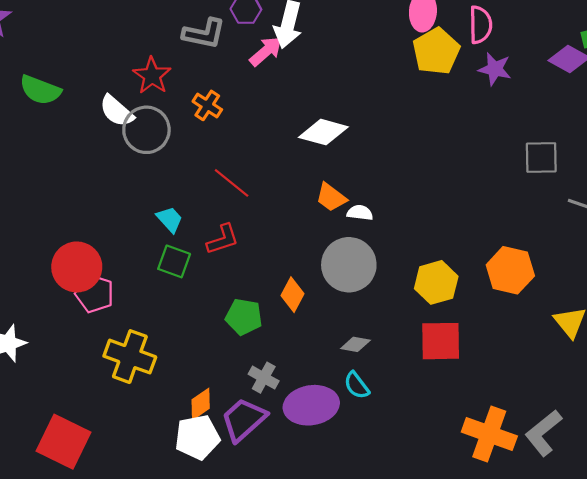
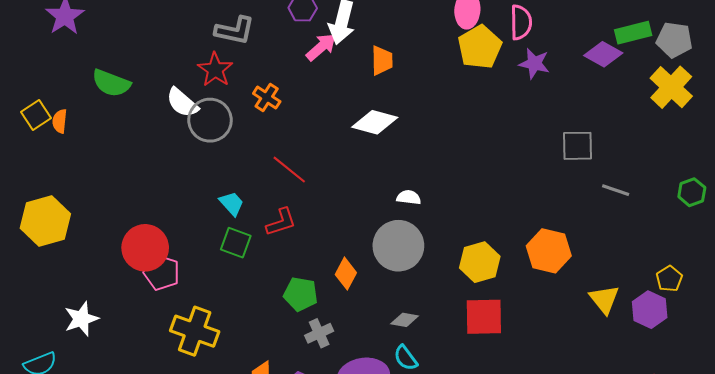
gray L-shape: (204, 34) -> (235, 31), moved
orange trapezoid: (331, 197) -> (382, 60), moved, turned -128
gray cross: (264, 378) -> (319, 333), moved, turned 36

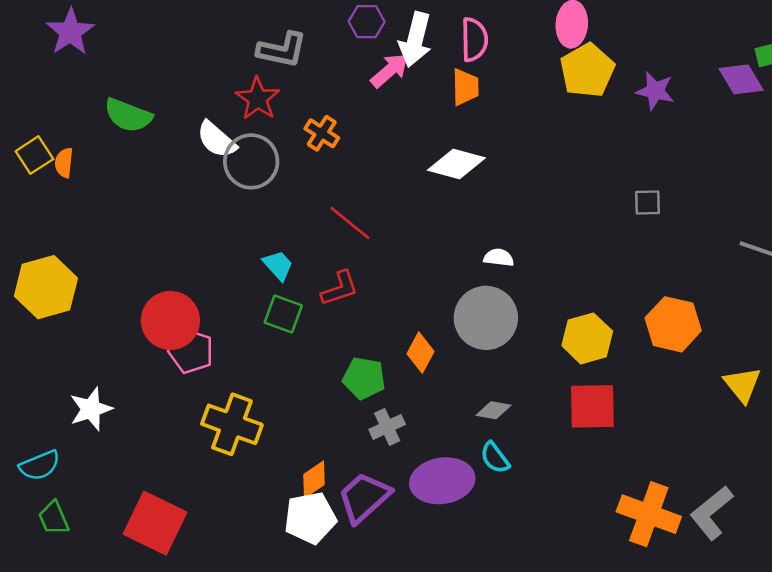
pink semicircle: (521, 22) -> (474, 40), moved
purple diamond: (603, 54) -> (741, 79), turned 30
gray square: (578, 146) -> (647, 202), moved, size x0.7

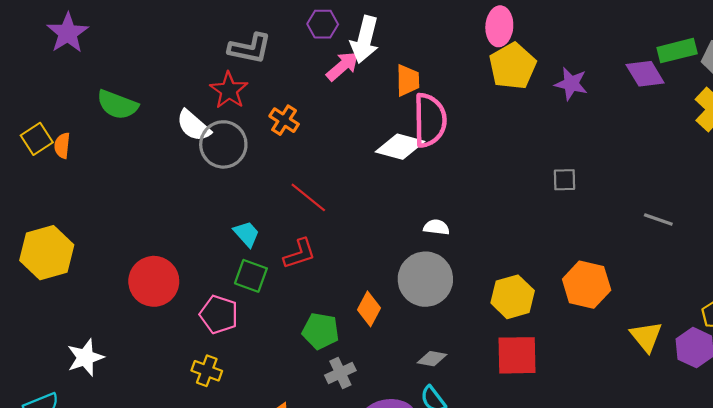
pink semicircle: (474, 40) -> (430, 120), moved, size x1.4
pink pentagon: (191, 351) -> (219, 314), moved
yellow cross: (232, 424) -> (207, 371), size x0.6

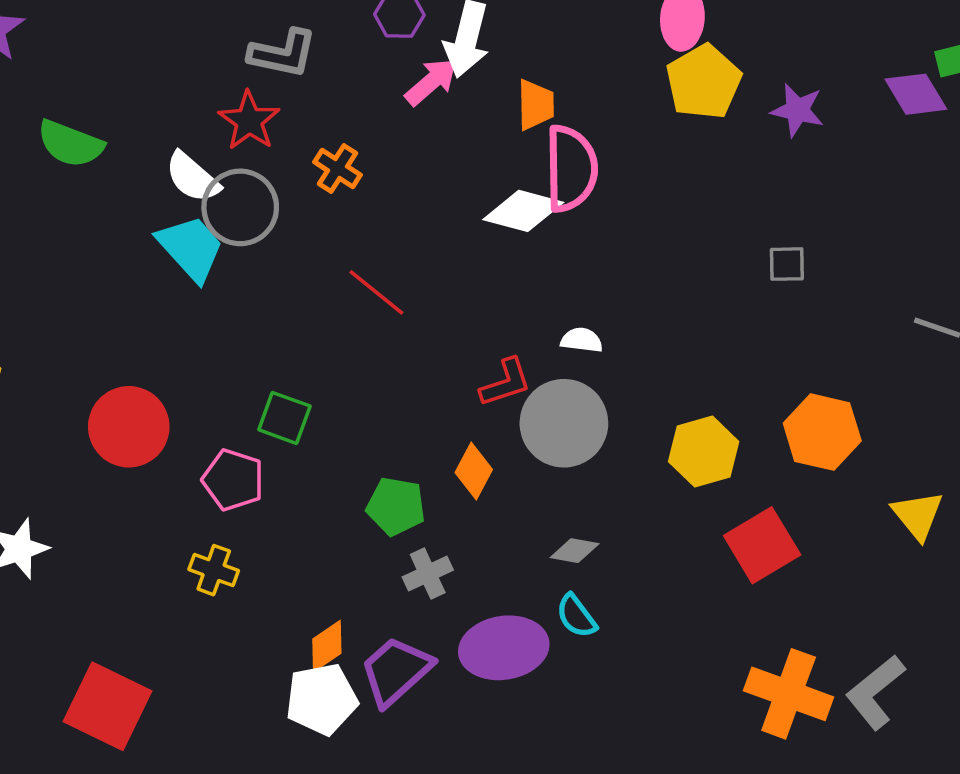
cyan trapezoid: (247, 234) -> (191, 248), moved, size x1.6
red L-shape: (300, 254) -> (506, 383), moved
red square: (517, 355) -> (762, 545), moved, turned -30

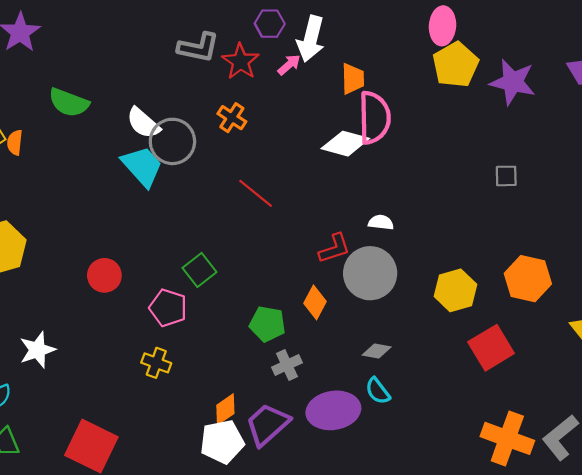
pink arrow: (431, 82) -> (289, 65), size x0.7
purple star: (797, 110) -> (513, 82), size x1.4
red star: (249, 121) -> (240, 61), moved
green square: (284, 418) -> (199, 270), turned 32
red circle: (129, 427) -> (104, 275), size x0.7

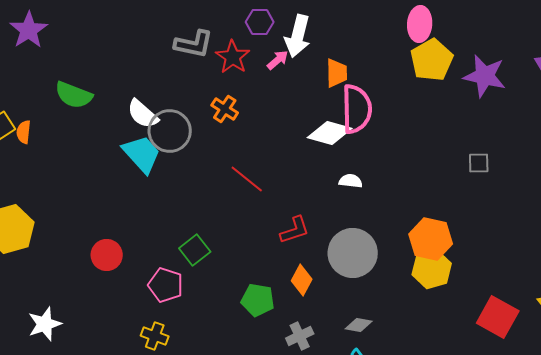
white semicircle: (381, 222) -> (351, 181), moved
red L-shape: (334, 248) -> (295, 230), moved
orange hexagon: (528, 279) -> (431, 239), moved
red square: (491, 348) -> (498, 317), moved, turned -30
gray cross: (287, 365) -> (300, 336), moved

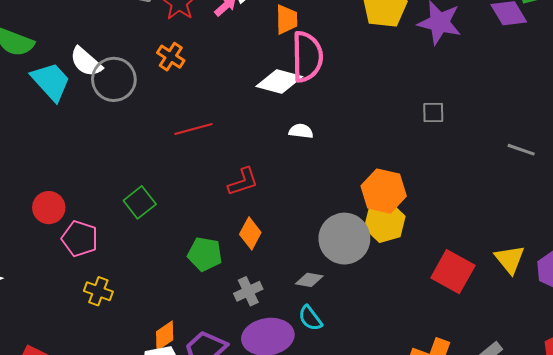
cyan trapezoid: (142, 154) -> (51, 81), moved
red line: (247, 179) -> (193, 129), turned -54
gray circle: (353, 253) -> (344, 239), moved
pink pentagon: (166, 285) -> (80, 239), moved

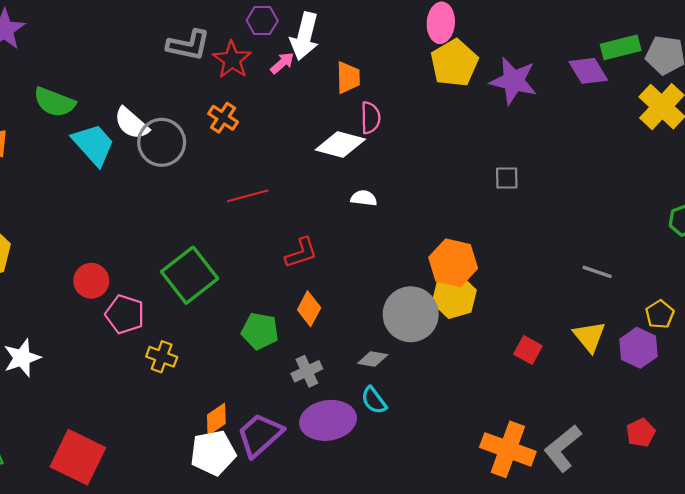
pink semicircle: (307, 57) -> (370, 118), size x0.6
gray line: (521, 150) -> (597, 272), moved
green square: (140, 202) -> (190, 275), size x1.6
red square: (453, 272) -> (528, 350), size x0.6
yellow cross: (98, 291) -> (162, 357), moved

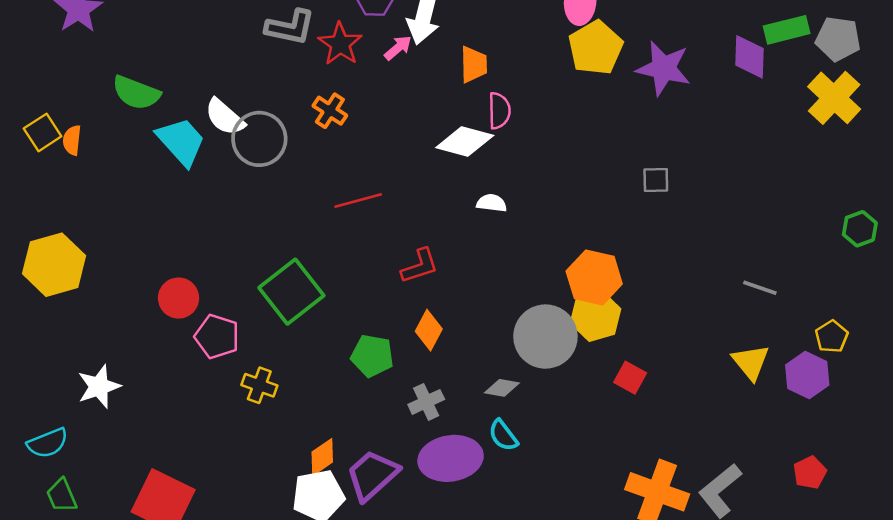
purple diamond: (588, 71) -> (749, 57), turned 33
red square: (528, 350) -> (630, 378), moved

